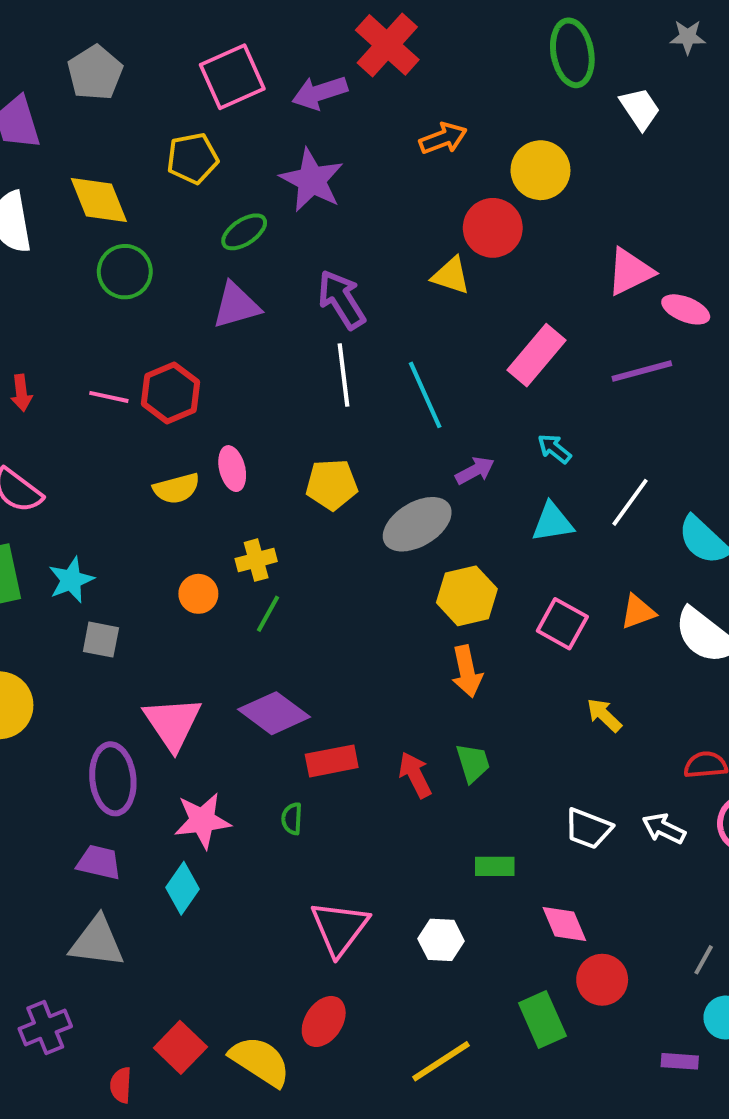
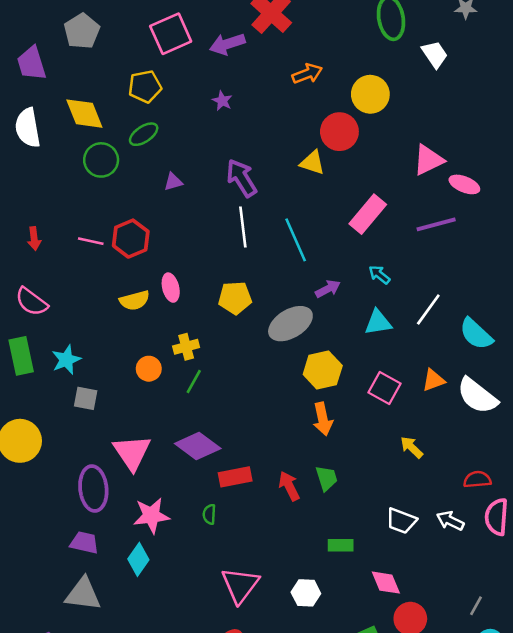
purple star: (312, 180) -> (222, 101), size x0.5
green ellipse: (244, 232) -> (144, 134), moved
purple triangle: (236, 305) -> (173, 182), size x0.6

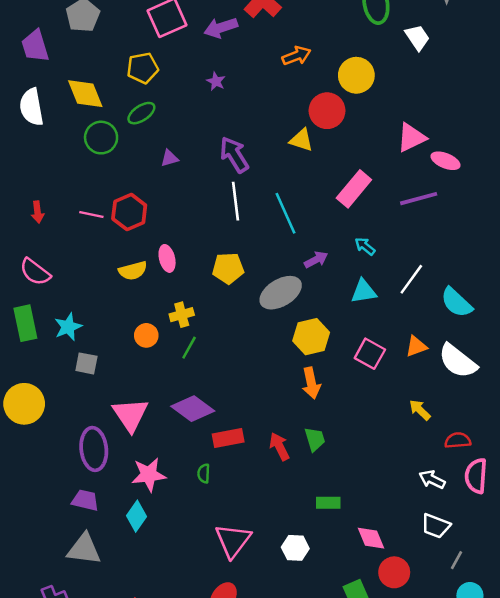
yellow arrow: (412, 447) -> (420, 410), moved
white trapezoid: (401, 521) -> (436, 526), moved

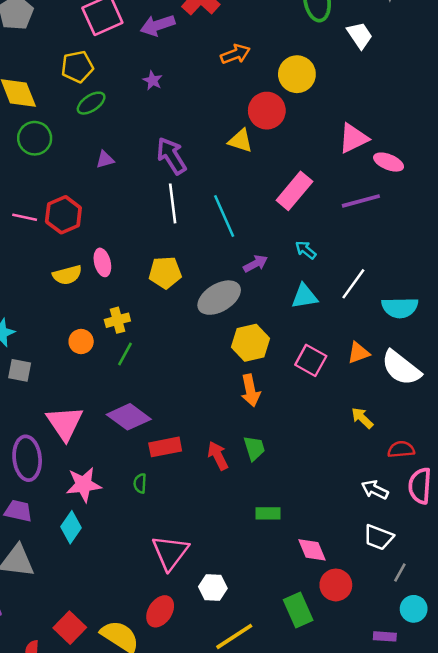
green ellipse: (141, 113) -> (91, 103), moved
cyan semicircle: (456, 302) -> (400, 308), turned -44
white hexagon: (295, 548) -> (213, 587), moved

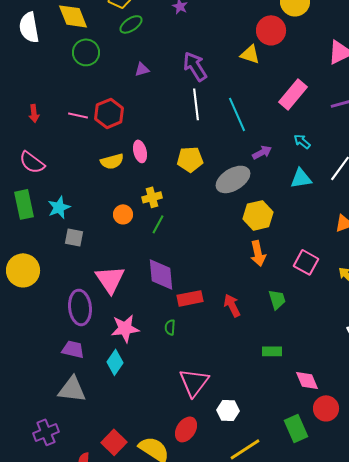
pink square: (311, 360) -> (306, 262), moved
purple diamond: (129, 417) -> (161, 274), turned 48
green trapezoid: (254, 448) -> (277, 299), moved

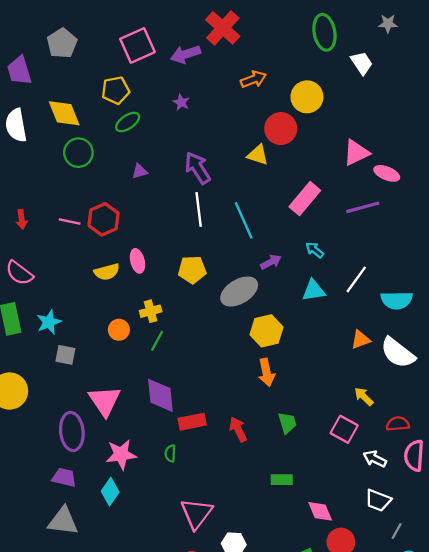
pink square: (306, 262) -> (344, 429), moved

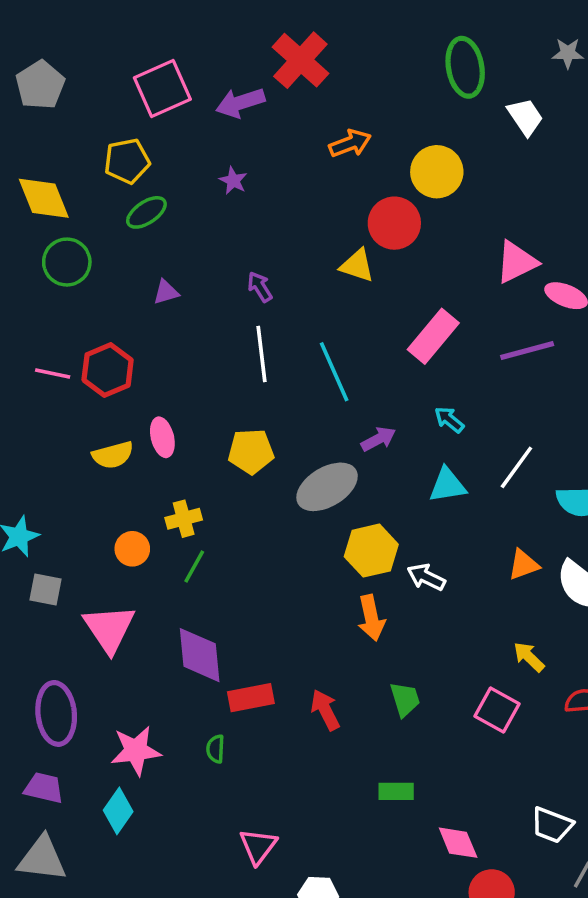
purple arrow: (198, 168) -> (260, 287), size x0.6
pink triangle: (105, 401) -> (109, 628), moved
white arrow: (375, 459) -> (426, 577), moved
pink triangle: (197, 514) -> (258, 846), size x0.7

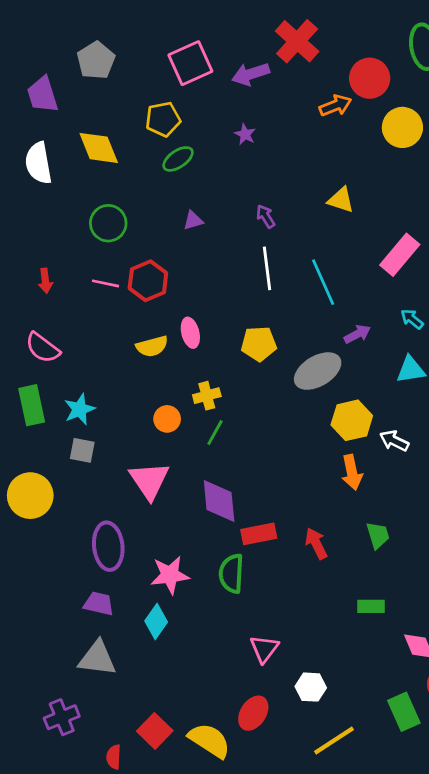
red circle: (394, 223) -> (370, 78), moved
green circle: (67, 262) -> (108, 223), moved
gray square: (46, 590) -> (82, 450), moved
green semicircle: (216, 749) -> (231, 574), size x1.8

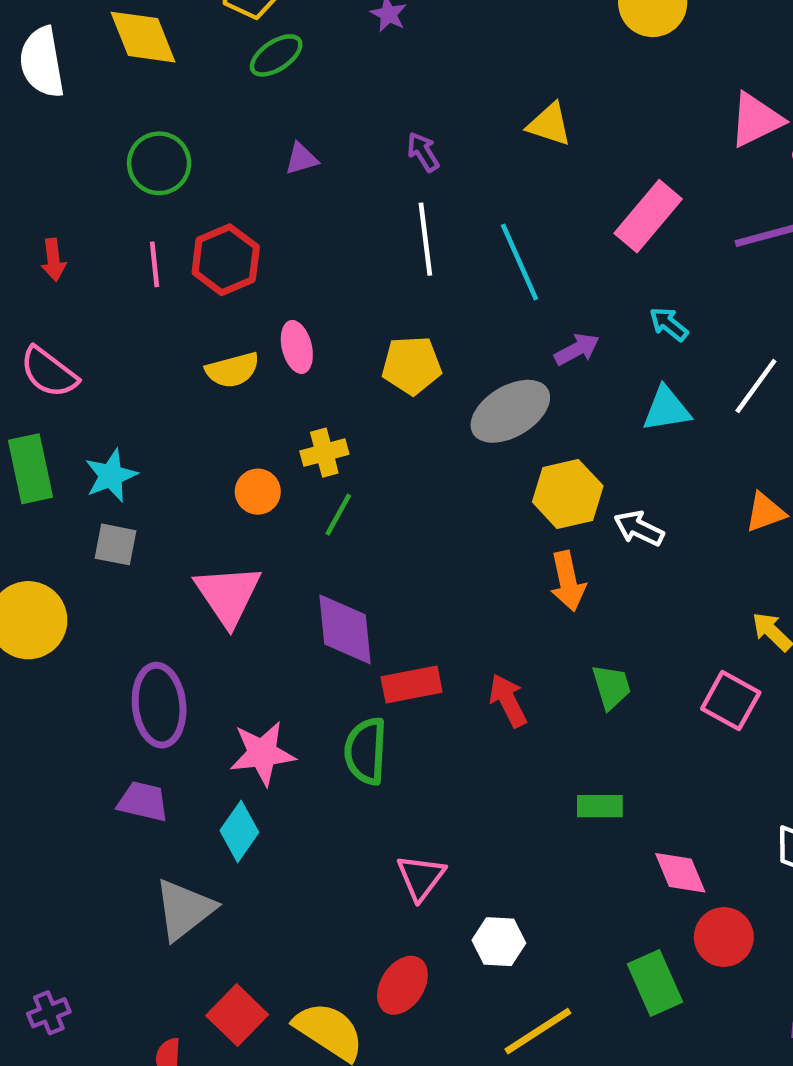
pink line: (106, 283) -> (154, 264), turned 72
gray triangle: (97, 658) -> (184, 909), moved, turned -45
purple cross: (62, 717) -> (49, 1013), moved, size x0.7

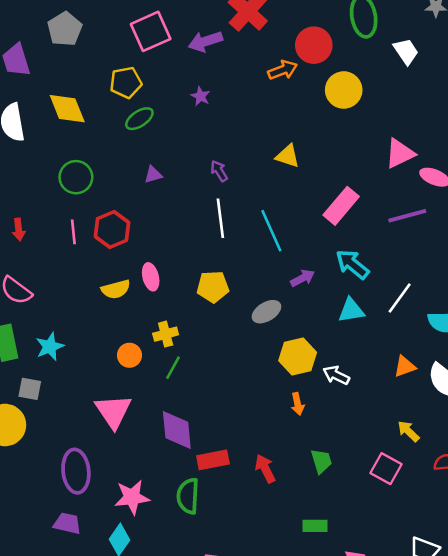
cyan arrow: (669, 324) -> (352, 264), size x1.6
gray ellipse: (510, 411) -> (266, 312), size x0.7
gray square: (115, 544) -> (30, 389), moved
orange arrow: (568, 581) -> (298, 404), size x0.7

